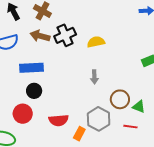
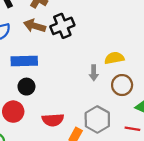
yellow semicircle: (96, 42) -> (114, 58), moved
brown circle: (120, 99) -> (122, 85), moved

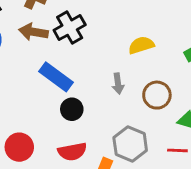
yellow semicircle: (114, 58) -> (141, 45), moved
blue rectangle: (24, 61) -> (56, 77), moved, turned 45
black circle: (26, 87) -> (72, 109), moved

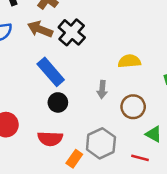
black cross: (70, 28) -> (72, 32), turned -32

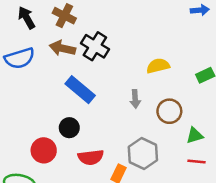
black circle: (58, 102) -> (69, 128), moved
green triangle: (154, 134) -> (195, 135), turned -36
red line: (140, 158) -> (197, 162), moved

